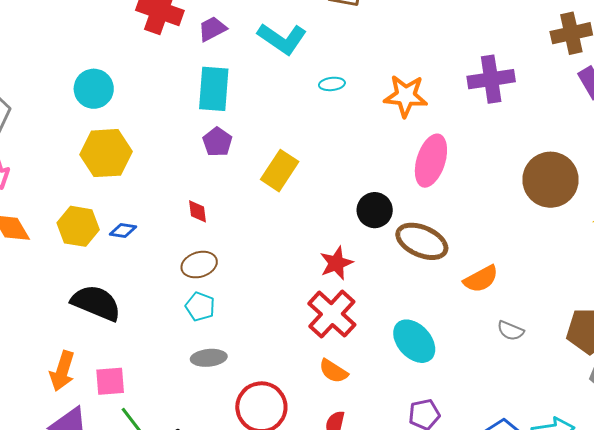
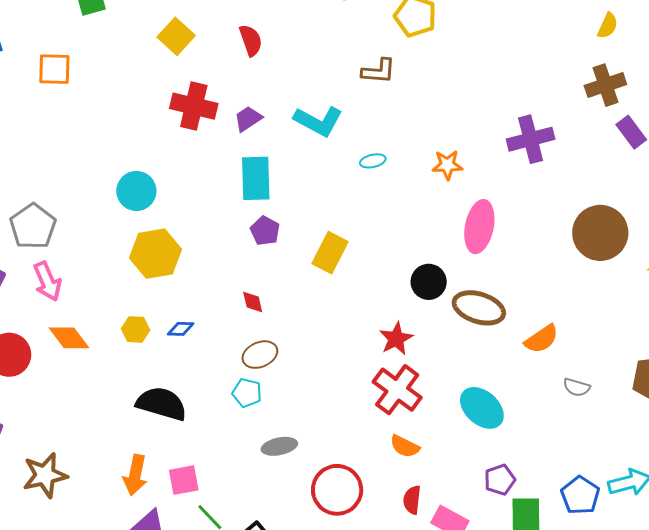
orange star: (406, 96) -> (447, 165), size x0.7
yellow hexagon: (78, 226) -> (136, 329), size x0.7
cyan pentagon: (200, 307) -> (247, 393), moved

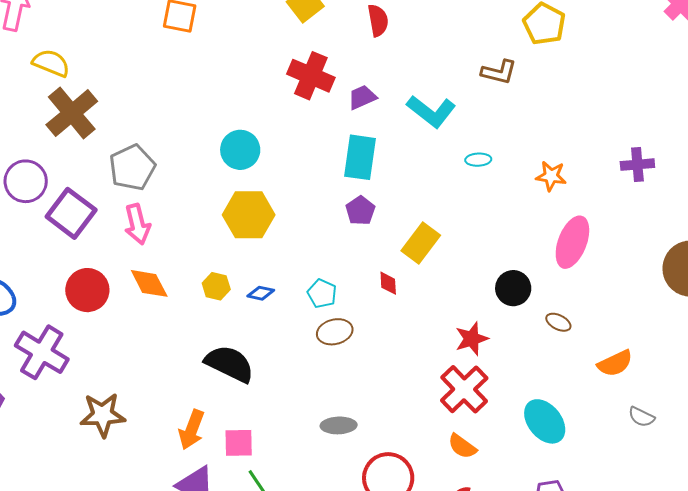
purple cross: (531, 139) -> (637, 165), size x0.7
red diamond: (253, 302) -> (388, 283), moved
brown ellipse: (479, 308) -> (558, 322), size x0.5
cyan pentagon: (247, 393) -> (322, 294), moved

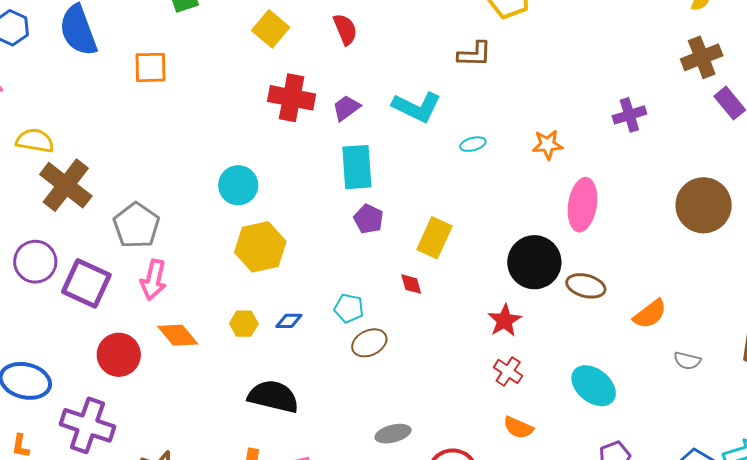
pink arrow: (137, 224) -> (154, 280), turned 39
black circle: (513, 288) -> (534, 262), size x1.5
brown ellipse: (558, 322) -> (586, 286), size x1.5
red cross: (464, 389) -> (508, 371), size x0.6

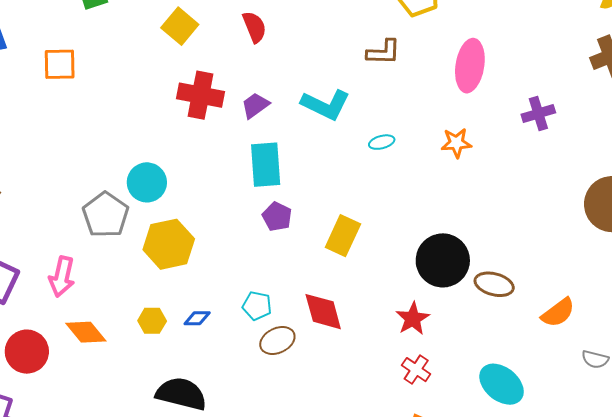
pink ellipse: (582, 205) -> (470, 66), moved
gray pentagon: (136, 225) -> (106, 215), moved
red diamond: (411, 284) -> (323, 312), moved, size x1.8

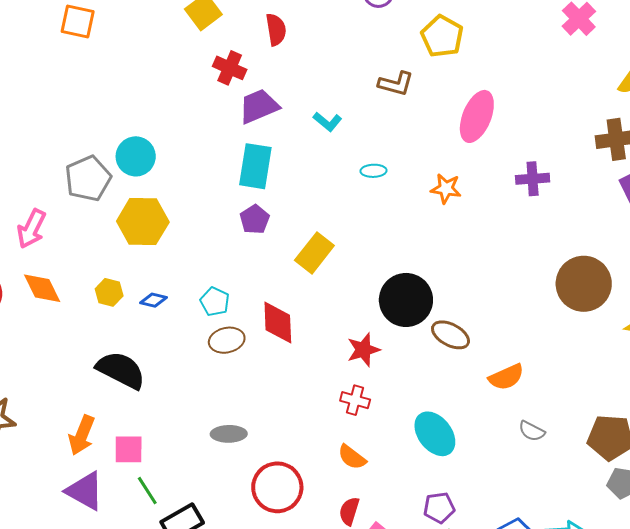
red cross: (200, 95) -> (230, 68), moved, size x0.7
purple trapezoid: (255, 105) -> (259, 106), size x1.4
cyan L-shape: (326, 105) -> (327, 122), size x0.6
red cross: (416, 370) -> (355, 400), turned -32

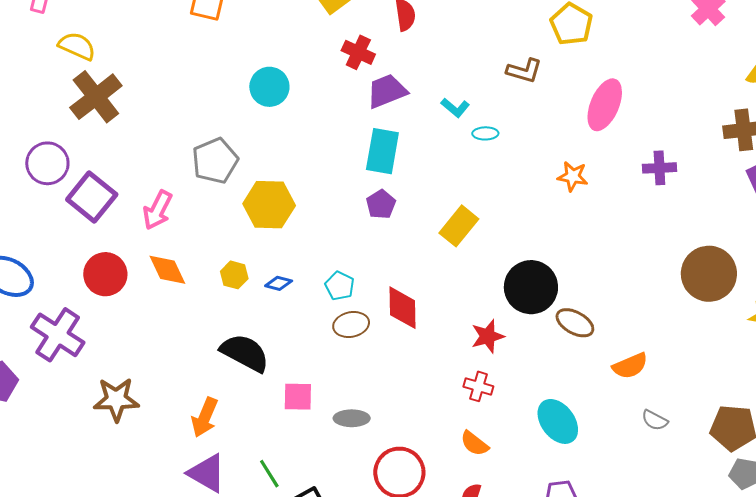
cyan circle: (136, 156) -> (269, 87), moved
cyan ellipse: (373, 171) -> (485, 133), moved
yellow rectangle: (314, 253) -> (459, 226), moved
pink square: (129, 449) -> (298, 397), moved

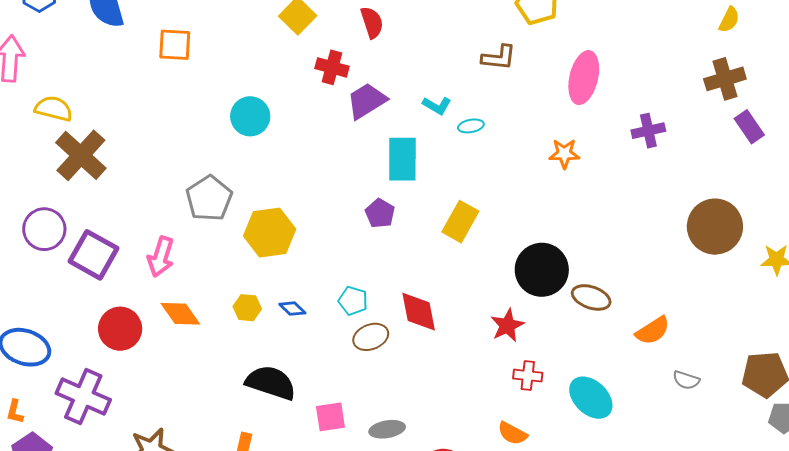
cyan rectangle: (382, 151) -> (402, 159), moved
blue diamond: (279, 283) -> (292, 309), turned 40
red cross: (478, 386) -> (528, 376), moved

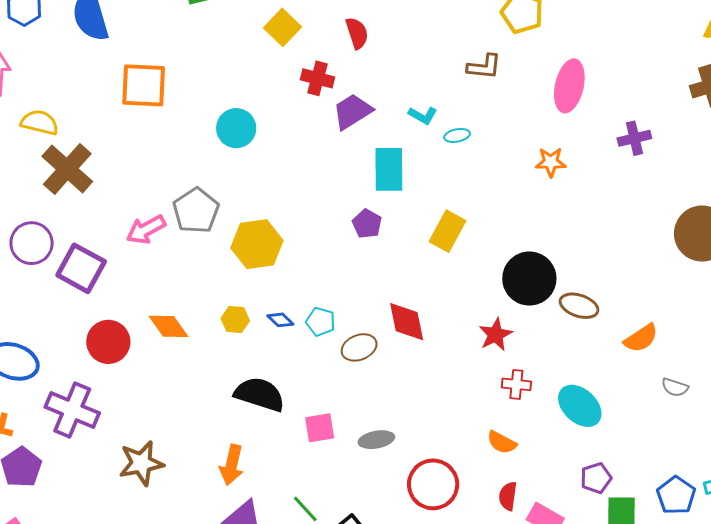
orange square: (175, 45) -> (144, 85), moved, size x1.4
pink arrow: (161, 257) -> (146, 230), moved, turned 45
cyan pentagon: (353, 301) -> (321, 322), moved

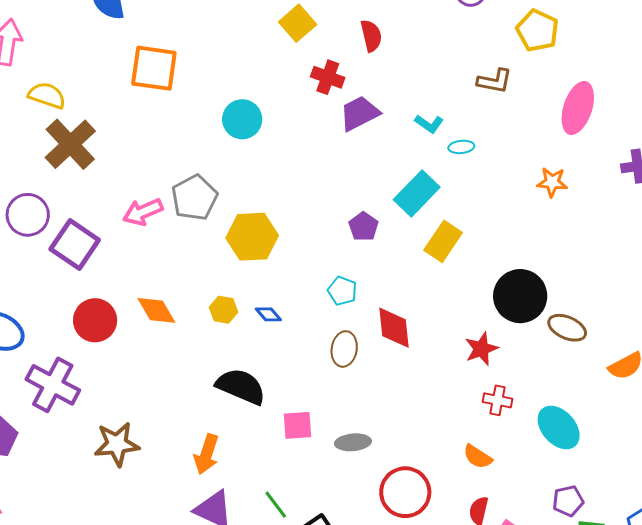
cyan rectangle: (389, 169) -> (417, 193), moved, turned 39
cyan pentagon: (321, 322) -> (342, 291), moved
brown ellipse: (359, 347) -> (344, 349), turned -64

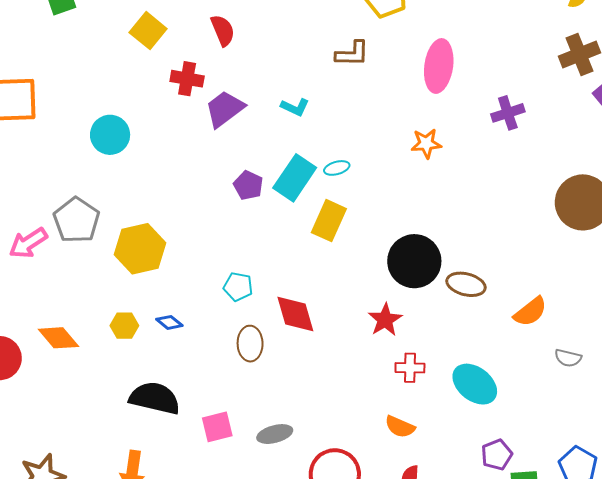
cyan ellipse: (461, 147) -> (337, 168), moved
purple pentagon: (363, 227) -> (248, 185), moved

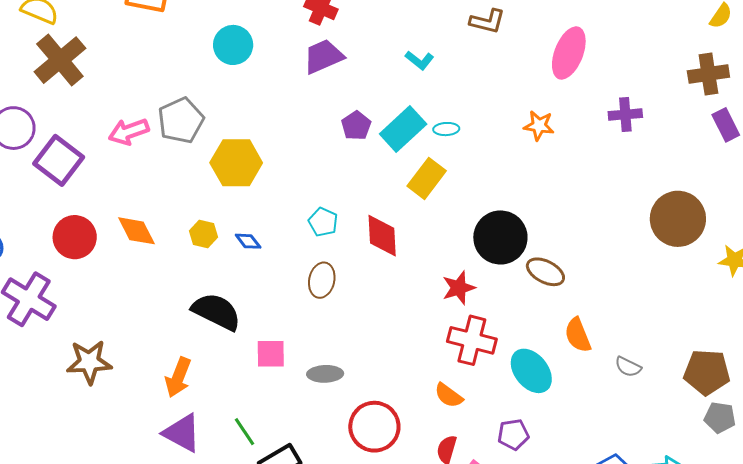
purple trapezoid: (225, 109) -> (323, 56), moved
orange semicircle: (530, 312) -> (578, 335), moved, turned 93
red diamond: (295, 314) -> (382, 236), moved
red cross: (410, 368) -> (472, 340), size x1.6
purple pentagon: (497, 455) -> (513, 435), moved

